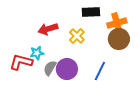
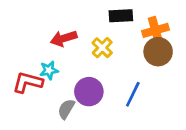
gray semicircle: (50, 68) -> (66, 109), moved

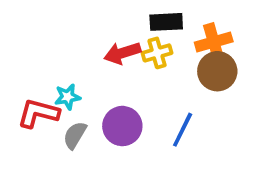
red arrow: (64, 38) -> (122, 53), moved
yellow cross: (102, 48) -> (157, 53), moved, turned 30
gray semicircle: (66, 109) -> (75, 135), moved

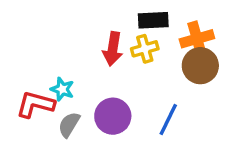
red arrow: (122, 53) -> (113, 49), turned -64
cyan star: (68, 97) -> (62, 89), turned 30

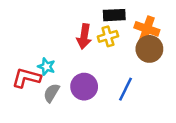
orange cross: (197, 39) -> (147, 29), turned 35

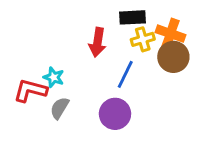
yellow cross: (108, 36) -> (143, 39), moved
purple circle: (84, 87) -> (115, 114), moved
blue line: (126, 89) -> (125, 74), moved

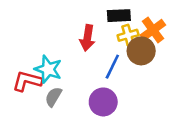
orange cross: (170, 34) -> (153, 30), turned 35
brown circle: (173, 57) -> (141, 51), moved
cyan star: (54, 77) -> (48, 69), size x1.5

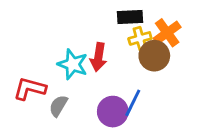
red arrow: (87, 38) -> (98, 57), moved
blue line: (112, 67) -> (133, 103), moved
cyan star: (48, 69) -> (73, 64), moved

